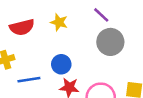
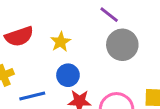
yellow star: (59, 22) -> (61, 42), moved, turned 30

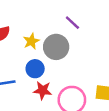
gray circle: (122, 45) -> (56, 47), moved

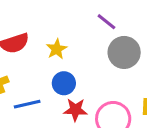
gray circle: (56, 47) -> (124, 52), moved

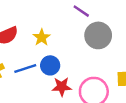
blue line: (27, 104) -> (25, 69), moved

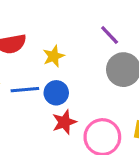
red star: (62, 87) -> (64, 122), turned -30

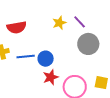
yellow star: (54, 56) -> (59, 23), moved

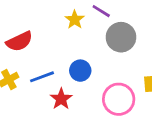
blue circle: (46, 59) -> (80, 71), moved
red star: (51, 77) -> (61, 99), moved

